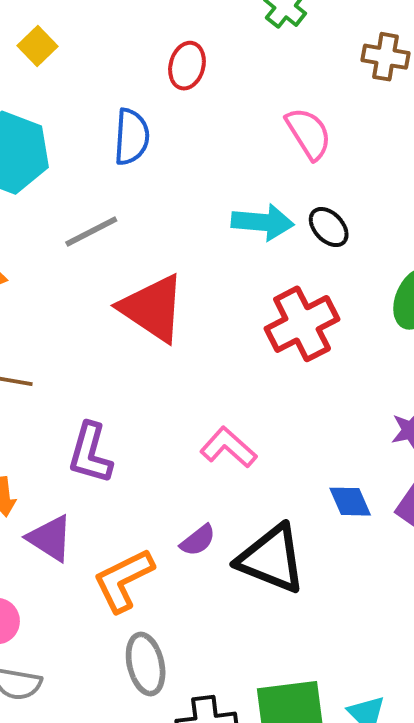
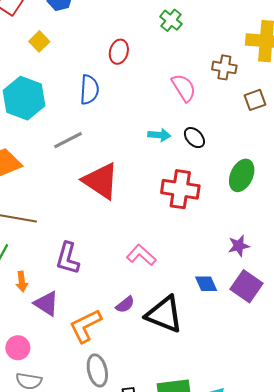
brown cross: (385, 57) -> (224, 67), moved
cyan arrow: (263, 222) -> (159, 135), size x0.7
red cross: (302, 324) -> (180, 189), turned 36

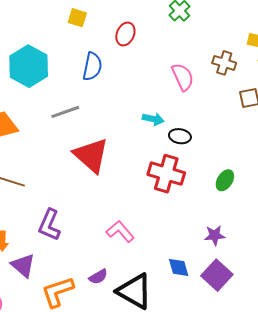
yellow square: (39, 41) -> (77, 18), moved, turned -36
black ellipse: (194, 138) -> (180, 136), moved, turned -45
green ellipse: (242, 175) -> (225, 180), moved, size x0.7

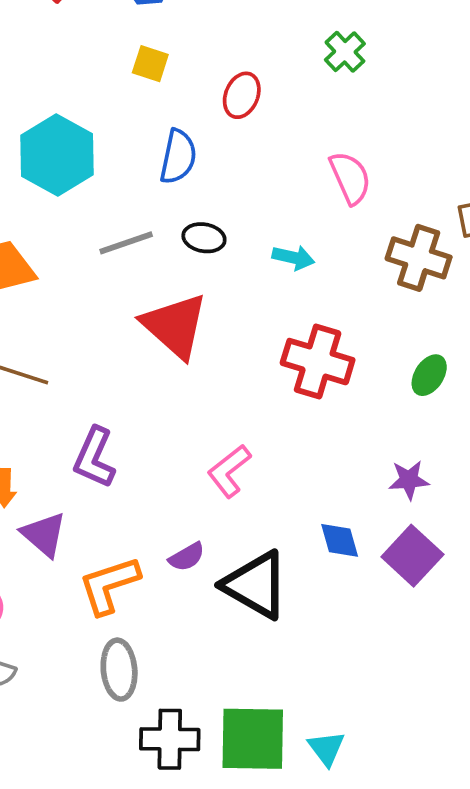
brown cross: (224, 63) -> (419, 258), moved, size x1.4
black ellipse: (180, 136) -> (204, 238), moved
pink L-shape: (120, 231) -> (229, 471), turned -88

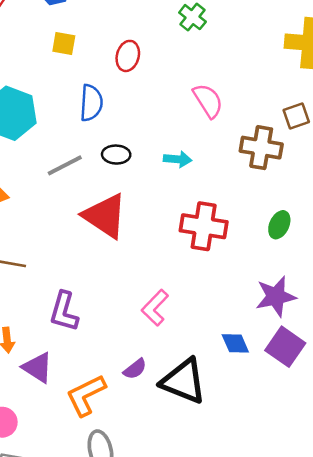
purple star: (409, 480) -> (276, 297), size x1.5

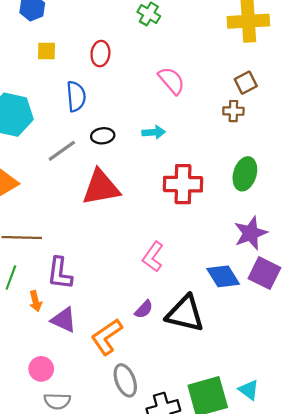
brown cross: (261, 148) -> (233, 111), moved, size x0.6
red triangle: (105, 216) -> (101, 187), turned -36
green ellipse: (279, 225) -> (245, 174), size x1.4
purple L-shape: (64, 312) -> (60, 273), moved
blue diamond: (235, 343) -> (223, 276), size x1.4

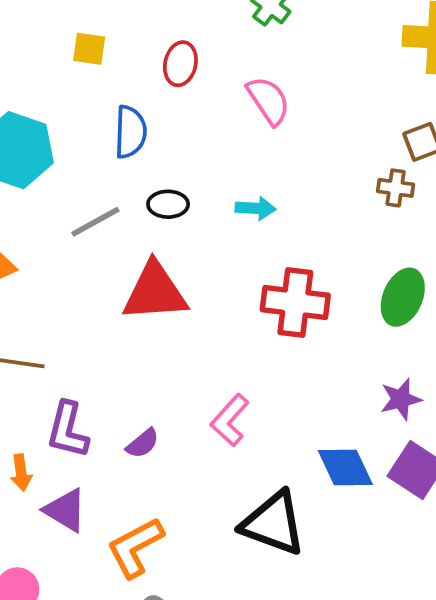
pink semicircle: (172, 81) -> (268, 101), moved
purple star: (251, 233) -> (401, 399), size x0.7
purple semicircle: (144, 309) -> (143, 443), moved

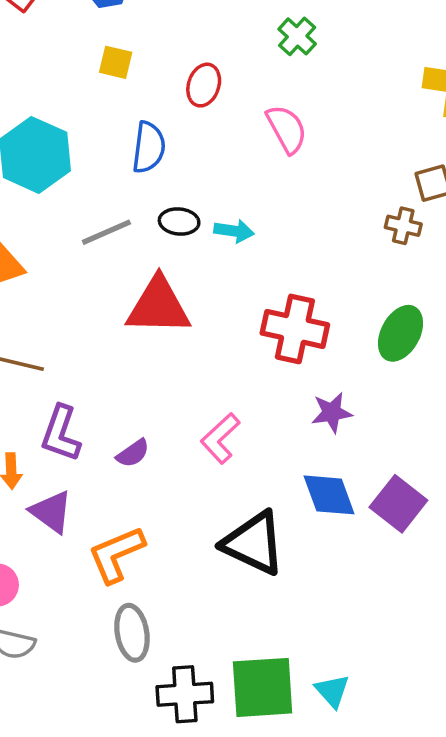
cyan arrow: (256, 208) -> (234, 231), moved
purple star: (401, 399) -> (332, 413), moved

